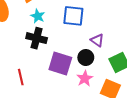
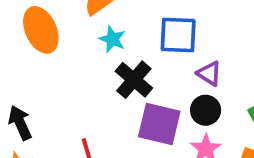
black cross: (37, 38) -> (134, 80), moved, turned 30
purple triangle: (97, 40) -> (209, 73), moved

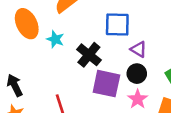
cyan star: (112, 39) -> (55, 39), moved

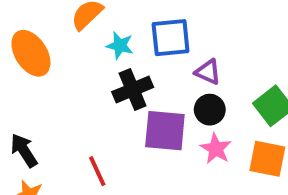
cyan star: (55, 39) -> (120, 45), moved
black cross: (89, 55) -> (133, 90), turned 35

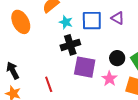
purple triangle: (208, 72) -> (118, 18), moved
black circle: (210, 110) -> (117, 58), moved

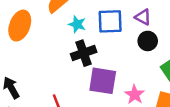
orange ellipse: (21, 22) -> (20, 26), turned 50
black circle: (117, 58) -> (148, 41), moved

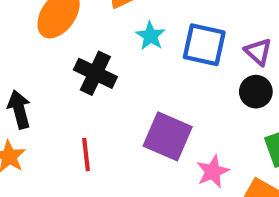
black cross: (84, 53) -> (95, 73), moved, turned 30

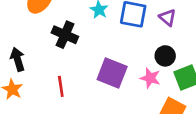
black circle: (256, 92) -> (165, 56), moved
pink star: (213, 172) -> (150, 78), moved, turned -30

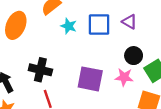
black cross: (65, 35) -> (40, 70), moved

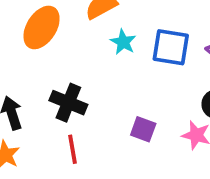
purple square: (90, 79) -> (143, 129), size x0.6

